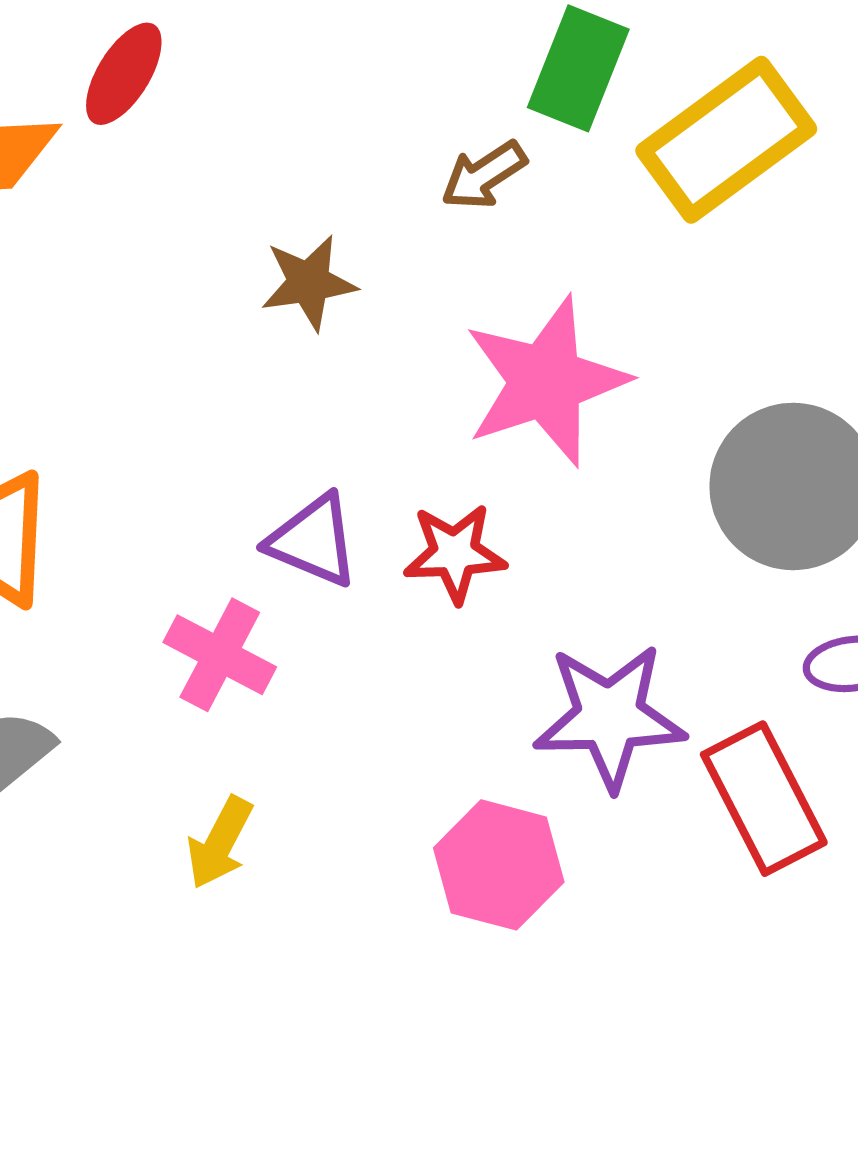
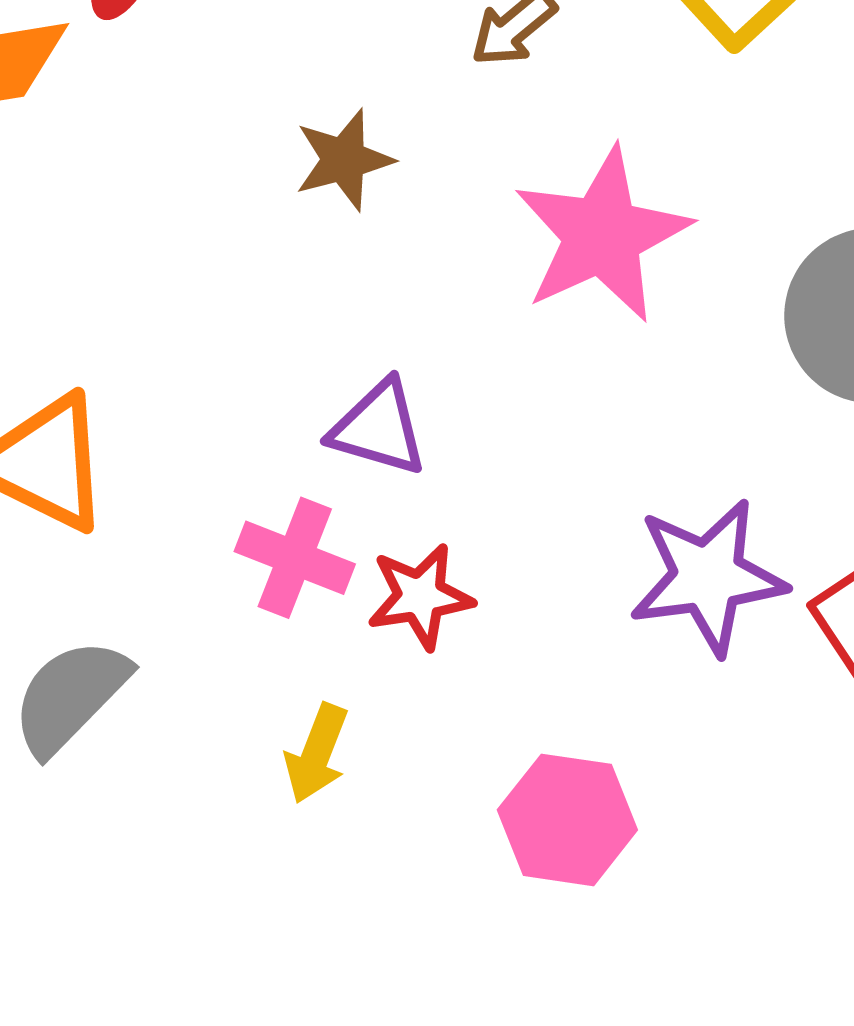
red star: (455, 553) -> (420, 596), moved
pink hexagon: (499, 865) -> (567, 820), moved

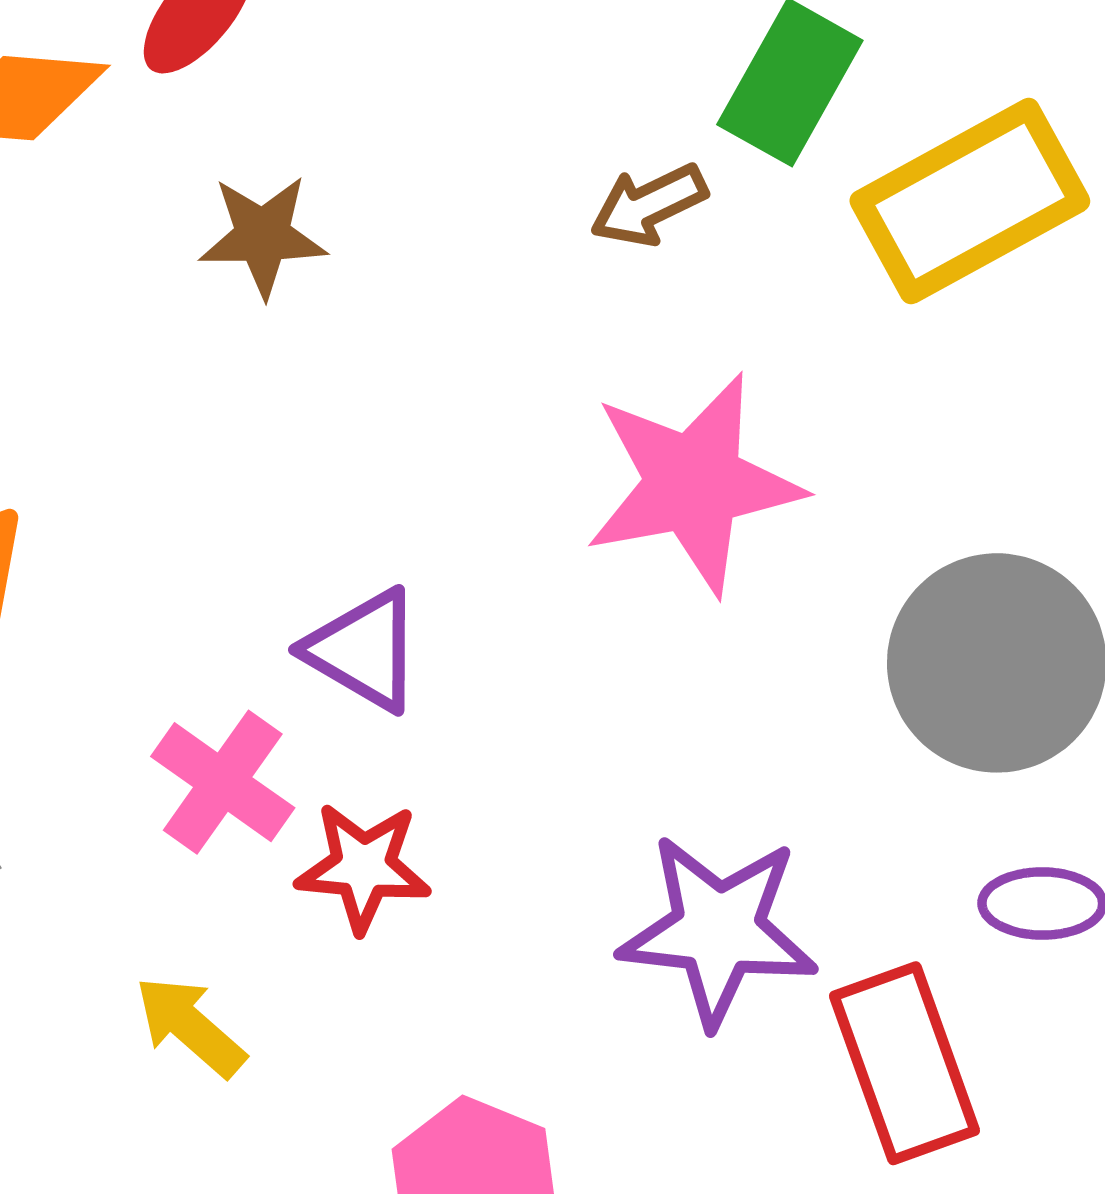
brown star: (344, 160) -> (263, 236), moved
yellow arrow: (317, 753) -> (190, 1026), turned 96

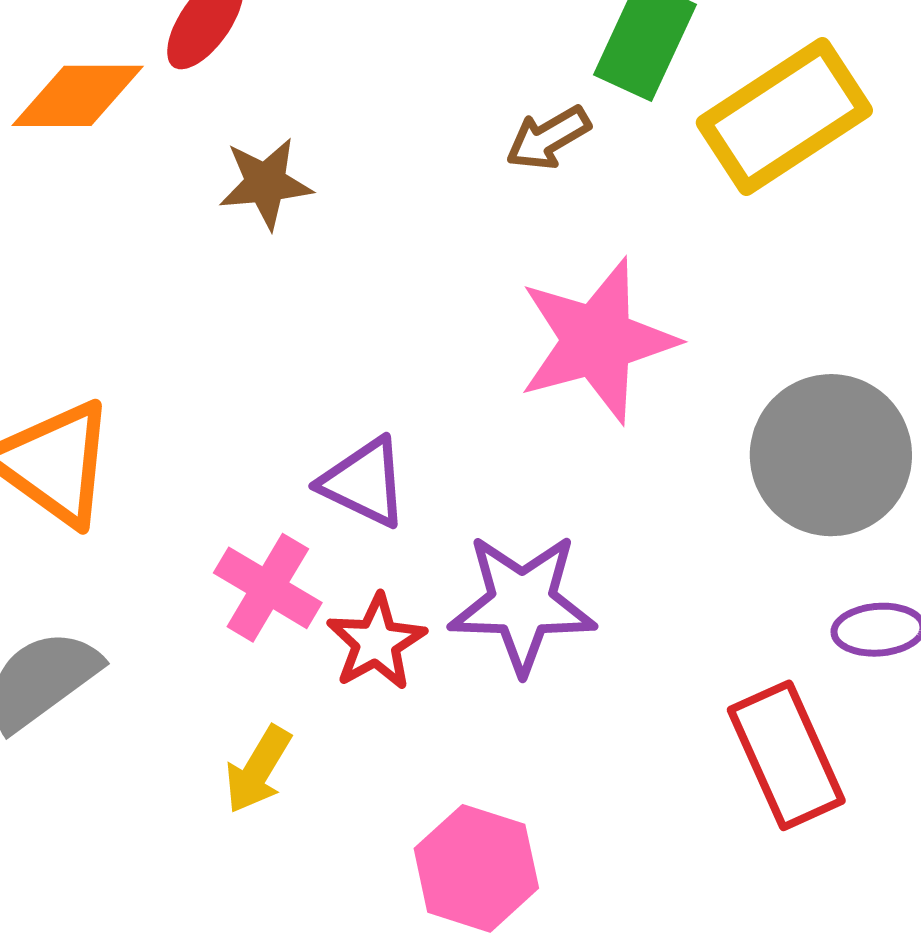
red star: (363, 867) -> (376, 642), turned -30
purple star: (718, 930) -> (522, 603), moved
yellow arrow: (190, 1026) -> (258, 770), turned -96

